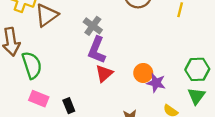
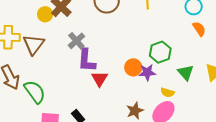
gray cross: (93, 26) -> (76, 41), turned 30
green hexagon: (197, 69) -> (160, 52), moved

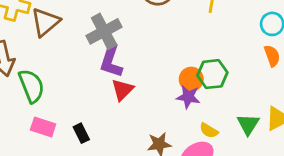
gray cross: (76, 41) -> (104, 31), size x1.4
orange circle: (133, 67) -> (191, 79), moved
green triangle: (186, 72) -> (248, 124), moved

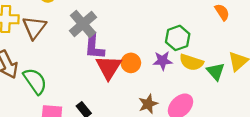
orange circle: (191, 79) -> (131, 63), moved
red triangle: (122, 90) -> (109, 67), size x1.4
yellow semicircle: (209, 130) -> (191, 62), moved, size x1.5

